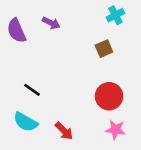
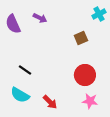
cyan cross: (115, 15) -> (99, 14), moved

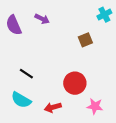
red circle: (85, 75) -> (75, 83), moved
red arrow: (50, 102) -> (53, 107), turned 119

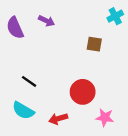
brown square: (85, 40) -> (94, 44), turned 32

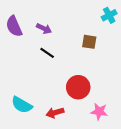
purple arrow: (47, 21) -> (44, 29), moved
black line: (29, 81) -> (47, 53), moved

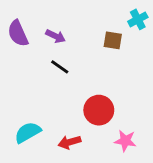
brown square: (89, 42) -> (113, 40), moved
cyan semicircle: (22, 105) -> (28, 132), turned 120

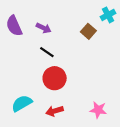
brown square: (113, 40) -> (88, 31), turned 32
red circle: (99, 110) -> (55, 78), moved

